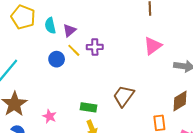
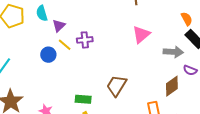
cyan semicircle: (50, 26) -> (42, 13), moved

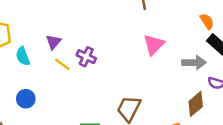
cyan semicircle: (42, 13) -> (23, 56), moved
purple cross: (85, 40) -> (86, 57), turned 35
blue circle: (48, 55) -> (26, 99), moved

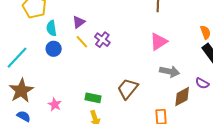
gray arrow: (194, 63) -> (170, 72), moved
blue circle: (26, 99) -> (54, 49), moved

